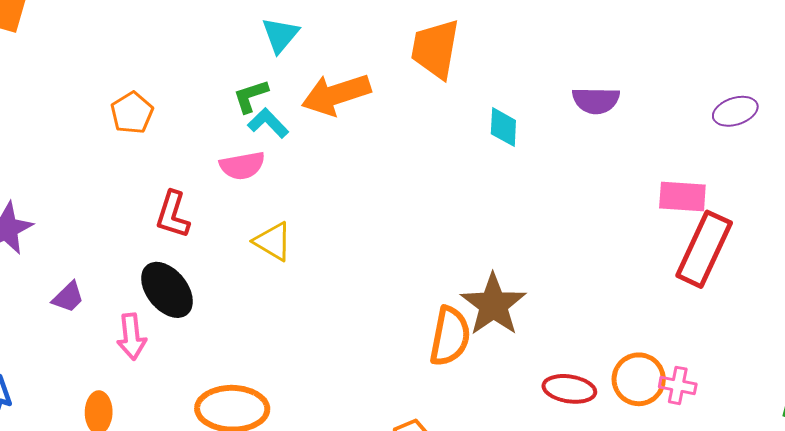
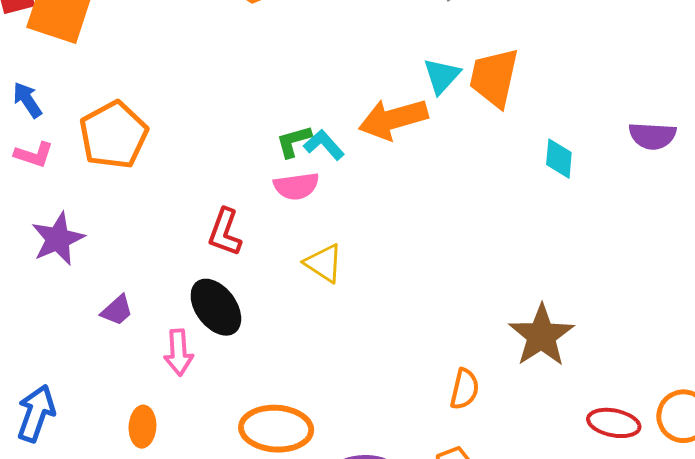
cyan triangle: (280, 35) -> (442, 76), moved
green L-shape: (251, 96) -> (294, 141), moved
orange pentagon: (132, 113) -> (113, 135), moved, size x1.6
orange semicircle: (450, 336) -> (464, 389), moved, size x0.7

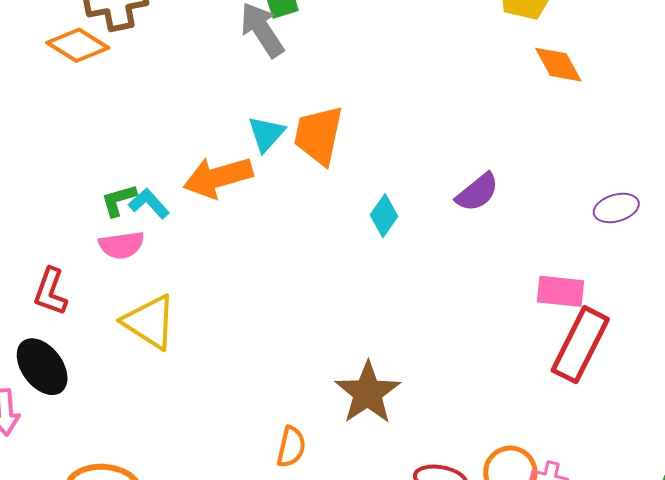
purple semicircle: (652, 136) -> (477, 192), turned -42
cyan diamond: (559, 159) -> (384, 216), turned 30
yellow triangle: (324, 263) -> (150, 322), size x1.4

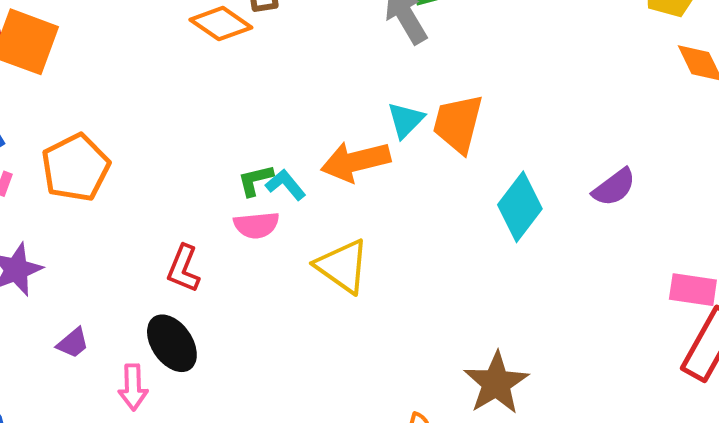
cyan diamond: (384, 216) -> (520, 207), size x1.6
yellow triangle: (150, 322) -> (342, 266), moved

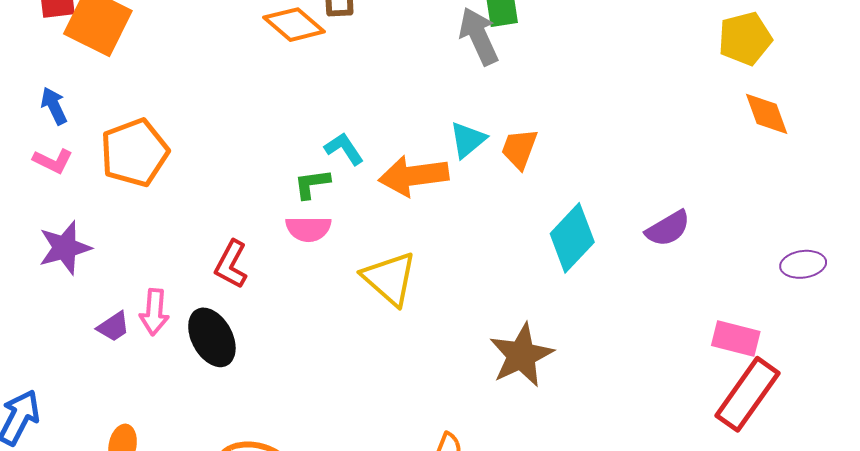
orange trapezoid: (458, 124) -> (519, 149), size x0.7
cyan L-shape: (286, 185) -> (344, 149), moved
brown star: (496, 383) -> (521, 355), moved
pink arrow: (133, 387) -> (154, 312), moved

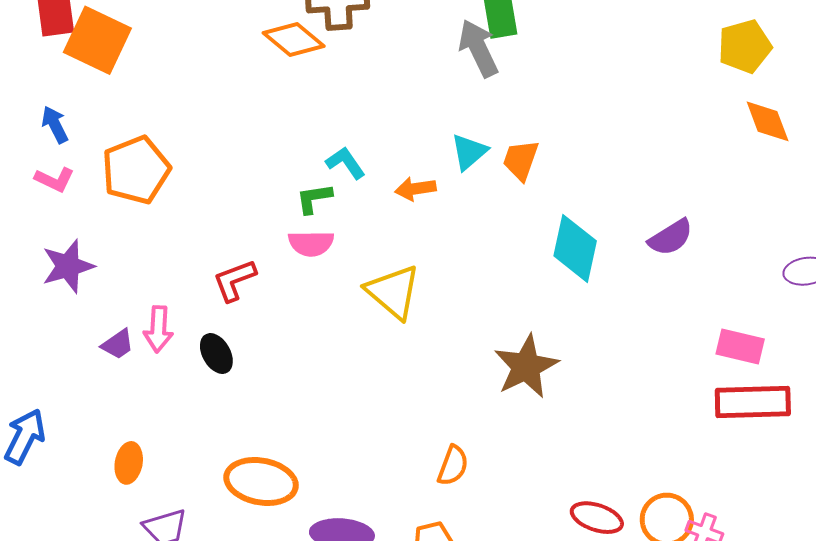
orange arrow: (414, 176) -> (415, 189), size x0.6
cyan diamond: (572, 238) -> (575, 248), turned -30
red L-shape: (231, 264) -> (234, 280), turned 42
black ellipse: (212, 337) -> (216, 354), size x0.7
red rectangle: (748, 394) -> (753, 402), turned 54

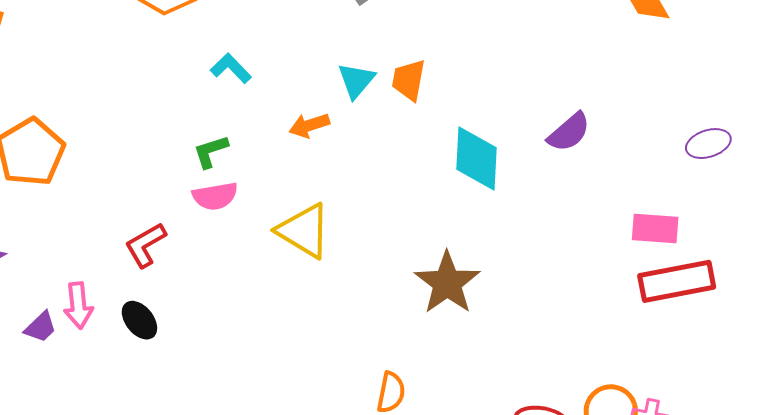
cyan L-shape: (345, 163) -> (231, 68), moved

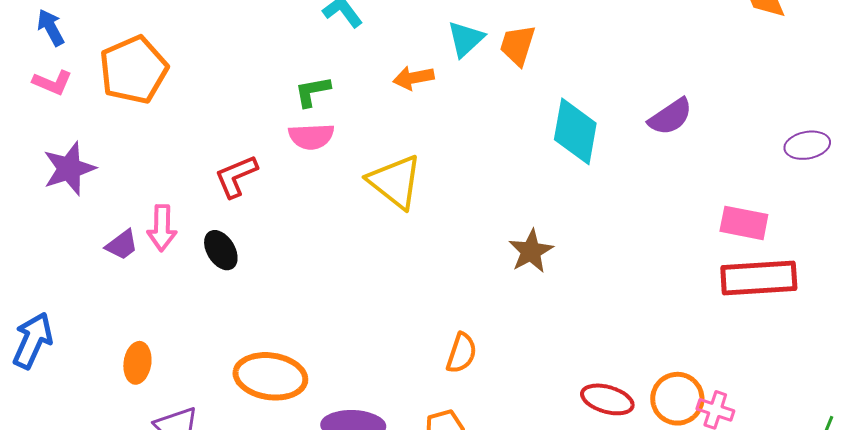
brown star: (447, 283) -> (531, 251), size x0.7

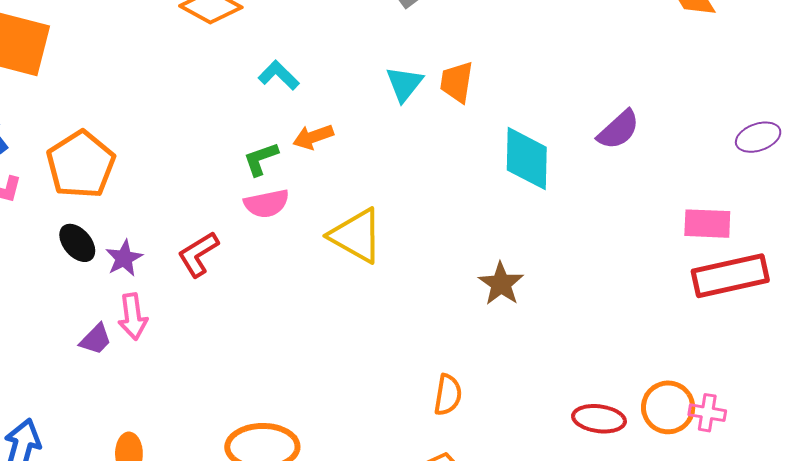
orange arrow: (413, 78) -> (313, 137), moved
purple star: (69, 169) -> (124, 258), moved, size x0.7
black ellipse: (221, 250) -> (77, 243), moved

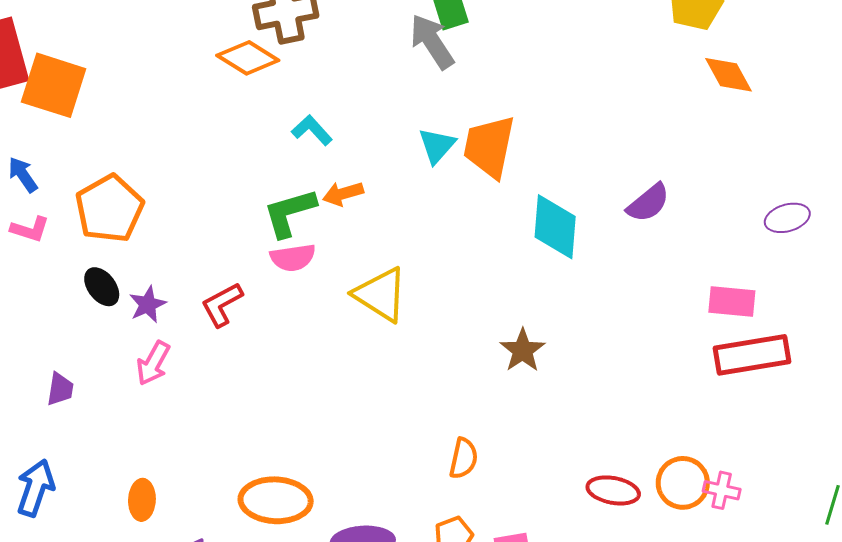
orange trapezoid: (457, 82) -> (489, 147), size x1.5
green L-shape: (261, 159) -> (290, 213), size x1.5
pink arrow: (133, 317) -> (153, 363), turned 33
purple trapezoid: (96, 339) -> (60, 389), moved, turned -39

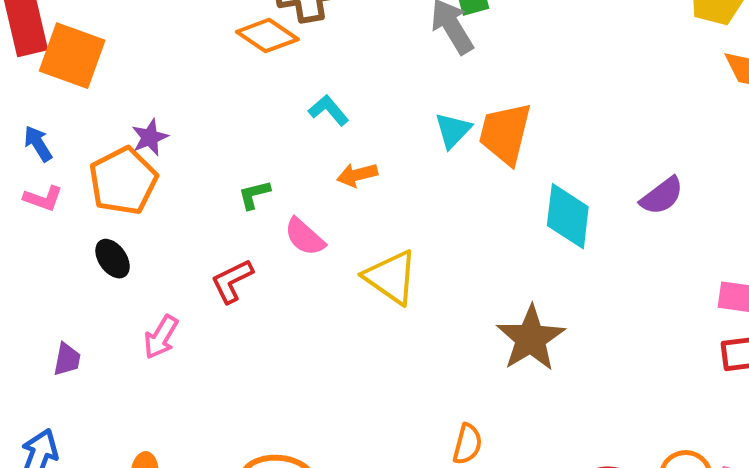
green L-shape: (290, 213) -> (254, 195), moved, size x0.6
pink semicircle: (293, 258) -> (305, 237), turned 48
purple star: (148, 304) -> (150, 137), moved
brown star: (523, 350) -> (531, 338), size x1.5

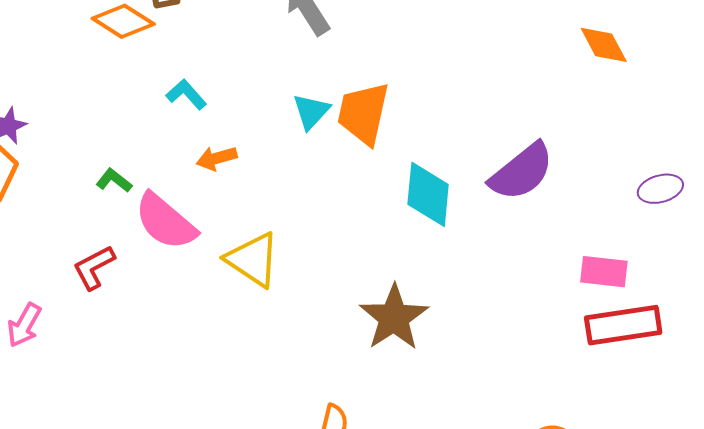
green L-shape: (254, 195) -> (114, 181), turned 54
purple semicircle: (662, 196) -> (522, 172), size x1.5
pink semicircle: (305, 237) -> (165, 222), size x1.5

